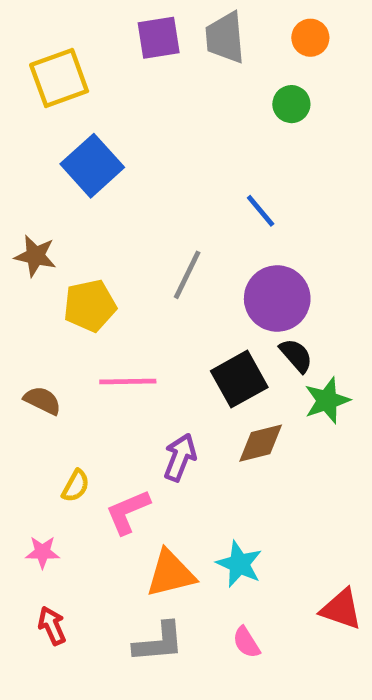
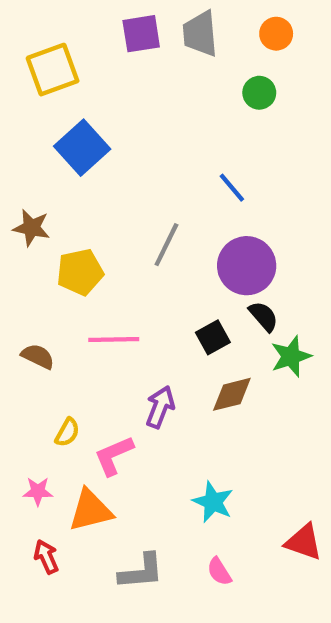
black square: (239, 379) -> (213, 337), size x0.7
orange triangle: (170, 574) -> (91, 510), moved

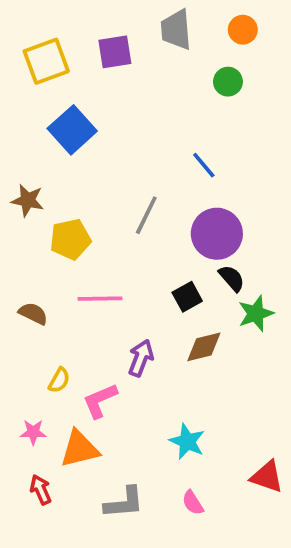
purple square: (141, 34) -> (115, 52), moved

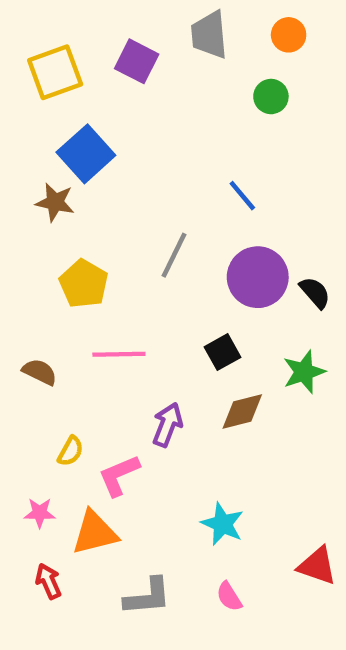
purple square: (115, 52) -> (137, 61), turned 36
brown star: (28, 200) -> (55, 202), moved
yellow pentagon: (70, 239) -> (84, 284), turned -30
black semicircle: (232, 278) -> (315, 293), moved

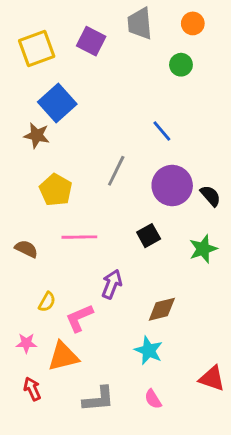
brown diamond: (242, 412) -> (162, 309), moved

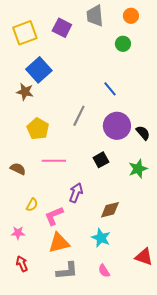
orange triangle: (63, 356) -> (59, 243), moved

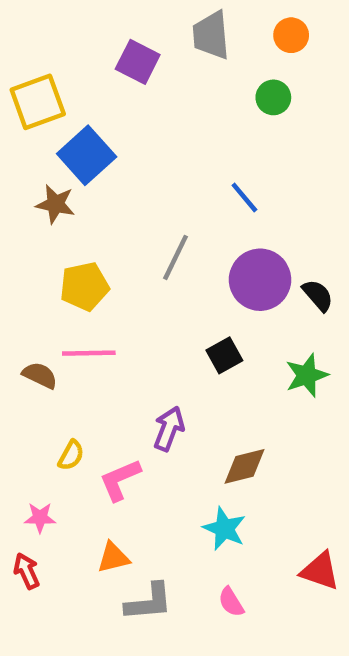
yellow square: (25, 33) -> (38, 102), moved
yellow pentagon: (38, 129) -> (84, 286), turned 30
pink line: (54, 161) -> (89, 353), moved
orange triangle: (59, 243) -> (113, 558), moved, size x0.7
red arrow: (22, 264) -> (27, 571), moved

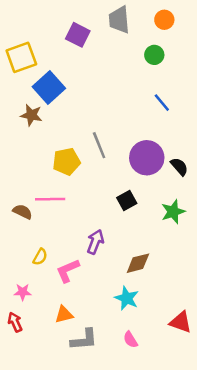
blue line: (244, 197) -> (162, 103), moved
gray line: (176, 257) -> (99, 145), turned -48
yellow pentagon: (84, 286) -> (66, 162), moved

